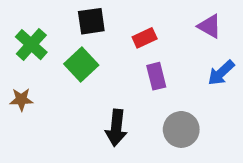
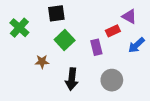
red rectangle: (145, 38) -> (113, 31), moved
green square: (81, 65) -> (65, 40), moved
brown star: (21, 99) -> (42, 62), moved

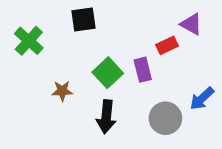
green square: (65, 40) -> (108, 73), moved
blue arrow: (136, 45) -> (202, 98), moved

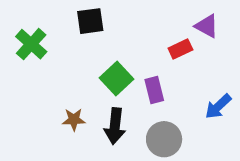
purple rectangle: (143, 70) -> (154, 90), moved
brown star: (62, 91) -> (74, 120), moved
gray circle: (165, 118) -> (164, 139), moved

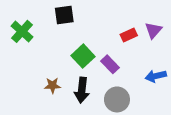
purple triangle: (207, 26) -> (153, 30), moved, turned 42
purple rectangle: (154, 90) -> (110, 64), turned -30
blue arrow: (218, 106) -> (156, 76), turned 30

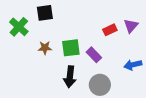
black square: (64, 15) -> (45, 13), moved
green square: (83, 56) -> (71, 48), turned 36
brown star: (52, 85) -> (45, 48), moved

